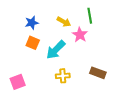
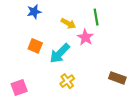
blue star: (32, 23) -> (34, 12), moved
brown rectangle: (98, 73) -> (117, 78), moved
yellow cross: (63, 76) -> (67, 81), turned -32

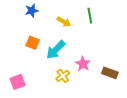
pink star: (85, 37) -> (83, 64), moved

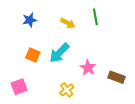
blue star: (32, 11) -> (30, 20), moved
orange square: (33, 43) -> (33, 55), moved
yellow cross: (63, 76) -> (67, 90), moved

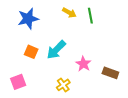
blue star: (30, 20) -> (28, 19), size x1.5
yellow arrow: (68, 23) -> (69, 13), moved

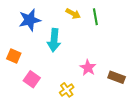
cyan arrow: (56, 50) -> (54, 40), moved, turned -40
orange square: (31, 52) -> (14, 56), moved
pink square: (18, 82) -> (32, 79), moved, turned -35

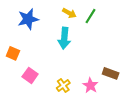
green line: (95, 17) -> (90, 16), turned 42
cyan arrow: (54, 40) -> (64, 38), moved
pink star: (88, 68) -> (90, 85), moved

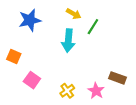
green line: (90, 16) -> (93, 27), moved

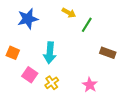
cyan arrow: (68, 41) -> (50, 53), moved
brown rectangle: (117, 78) -> (108, 53), moved
yellow cross: (67, 91) -> (52, 83), moved

